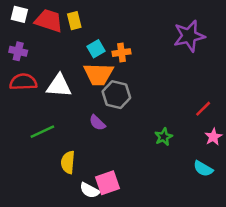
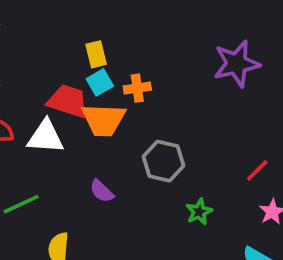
red trapezoid: (49, 21) -> (68, 101), moved
yellow rectangle: (74, 21) -> (96, 54), moved
gray hexagon: (116, 95) -> (163, 161), moved

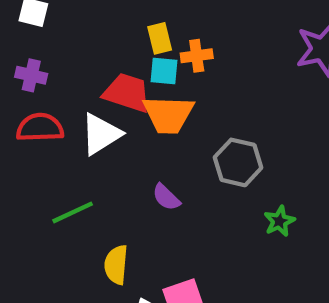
cyan square: (100, 82) -> (164, 71), turned 35
orange cross: (137, 88) -> (197, 56), moved
white triangle: (45, 137) -> (101, 134), turned -36

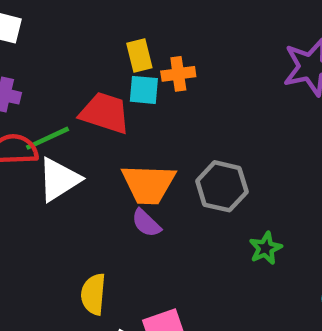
orange trapezoid: (168, 115) -> (148, 184), moved
white triangle: (101, 134) -> (59, 179), moved
green line: (73, 212) -> (47, 138), moved

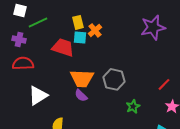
orange cross: (178, 74) -> (95, 30), turned -32
green line: (47, 138) -> (38, 22), moved
white triangle: (59, 179) -> (38, 95), moved

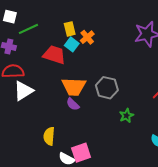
cyan square: (80, 37) -> (72, 44), turned 32
white triangle: (38, 95) -> (23, 91), moved

